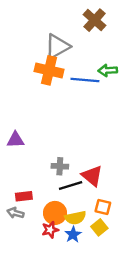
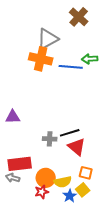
black line: (71, 185) -> (70, 133), moved
red rectangle: (24, 196) -> (20, 164), size x1.6
blue star: (73, 235) -> (70, 196), moved

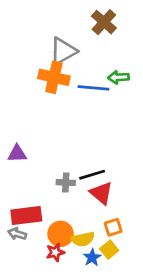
orange square: (86, 173) -> (113, 227), turned -32

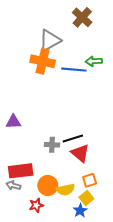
red star: (55, 252) -> (36, 205), moved
blue star: (92, 258) -> (80, 211), moved

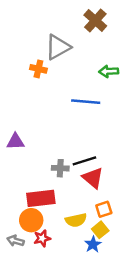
orange cross: (43, 61) -> (38, 69), moved, size x0.6
blue line: (74, 70) -> (86, 102), moved
red rectangle: (21, 171) -> (41, 198), moved
gray arrow: (13, 185) -> (15, 241), moved
orange circle: (48, 185) -> (31, 220), moved

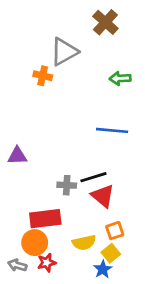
blue line: (86, 102) -> (112, 130), moved

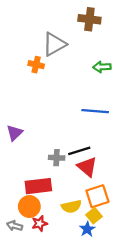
brown cross: (105, 22) -> (89, 19), turned -35
purple triangle: (17, 156) -> (15, 133), turned -42
orange square: (115, 231) -> (97, 196), size x1.5

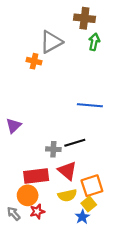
green arrow: (102, 67) -> (94, 42), moved, turned 105
red triangle: (87, 167) -> (67, 171), moved
gray arrow: (15, 226) -> (14, 214), turned 32

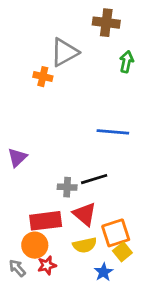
green arrow: (94, 42) -> (126, 62), moved
yellow square: (89, 204) -> (122, 252), moved

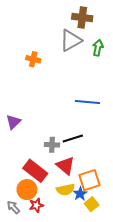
gray triangle: (64, 52) -> (71, 40), moved
red rectangle: (46, 221) -> (35, 171), turned 45
yellow square: (122, 252) -> (92, 204), moved
blue star: (104, 272) -> (80, 194), moved

